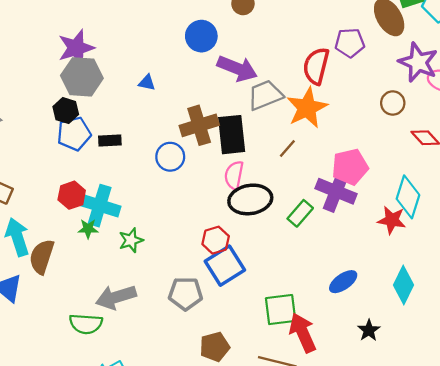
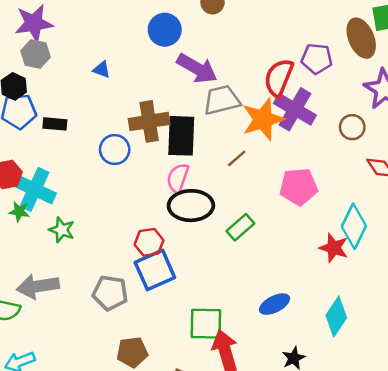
gray hexagon: (82, 77) -> (35, 54), size x0.7
purple cross: (336, 191) -> (295, 109), moved
green star: (131, 240) -> (62, 230), turned 30

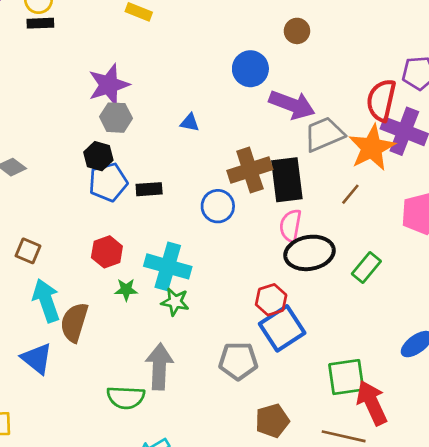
cyan cross: (35, 189) -> (168, 266), moved
gray arrow: (38, 286) -> (159, 367), turned 111

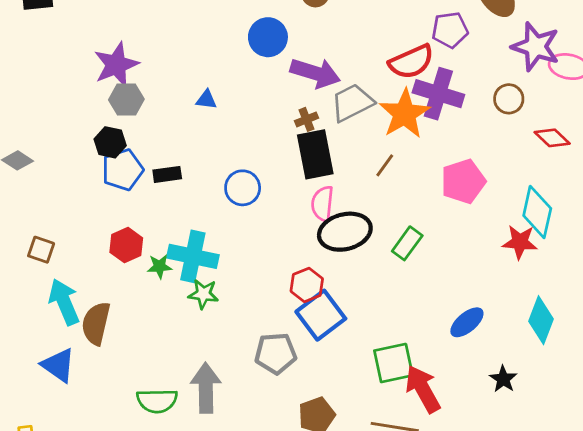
red semicircle: (381, 100) -> (411, 62), turned -123
brown cross: (250, 170) -> (306, 119), moved, size x0.5
green star: (126, 290) -> (160, 266), moved
gray arrow: (159, 367) -> (206, 388), moved

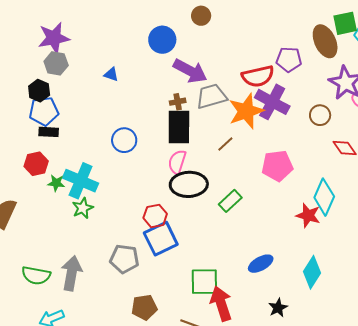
black rectangle: (167, 174) -> (49, 132), moved
green star: (203, 294) -> (83, 208), turned 30

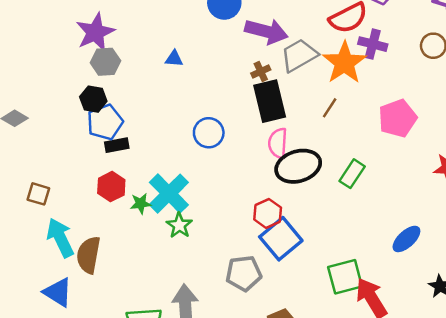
purple cross: (272, 102) -> (373, 44), size x0.7
cyan cross: (81, 181) -> (169, 194), turned 36

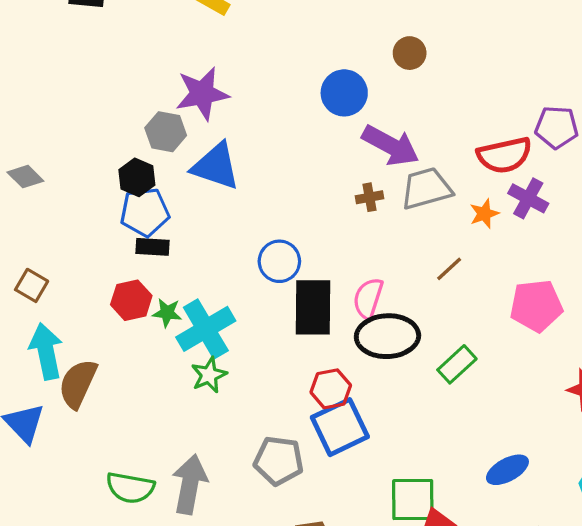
purple star: (95, 32) -> (202, 94), moved
blue triangle: (174, 59) -> (216, 166), moved, size x2.0
orange star: (344, 63) -> (484, 214), size x0.5
black rectangle: (270, 101) -> (313, 307), moved
green star: (141, 204) -> (167, 313), moved

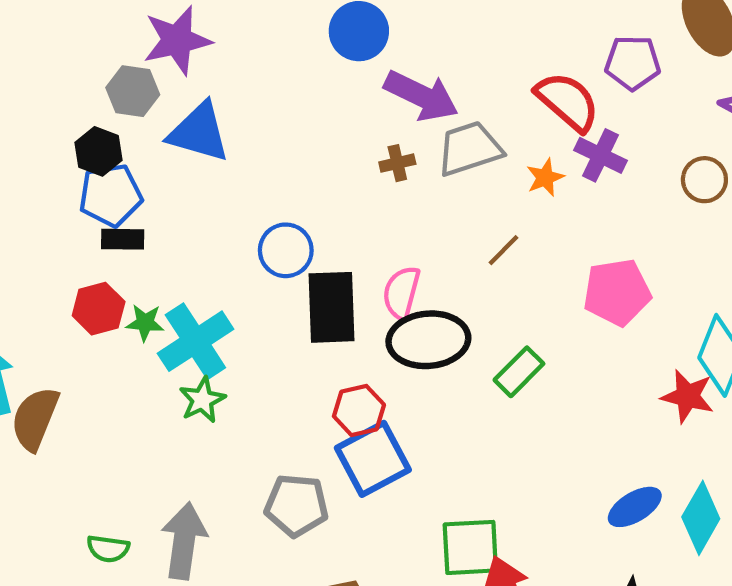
red semicircle: (504, 155) -> (568, 101), turned -124
blue ellipse: (507, 470) -> (635, 507), moved
green semicircle: (130, 488) -> (108, 549), size x0.7

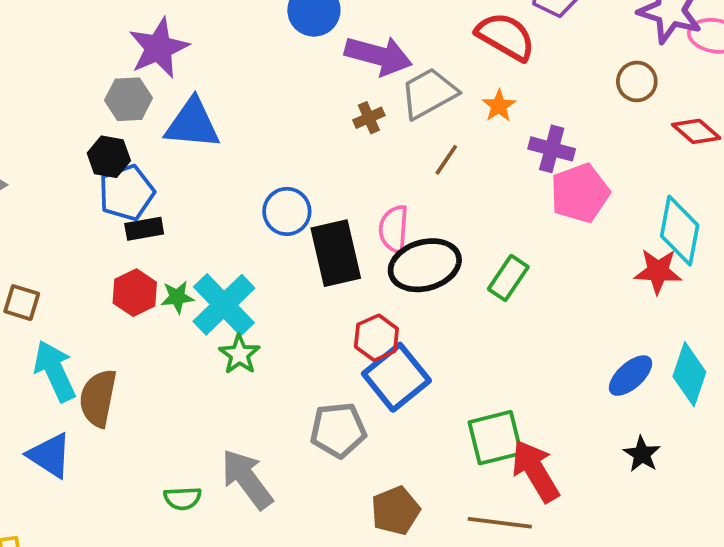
purple cross: (600, 155) -> (552, 149), moved
brown line: (503, 250) -> (446, 160), moved
gray arrow: (184, 541) -> (247, 479), turned -34

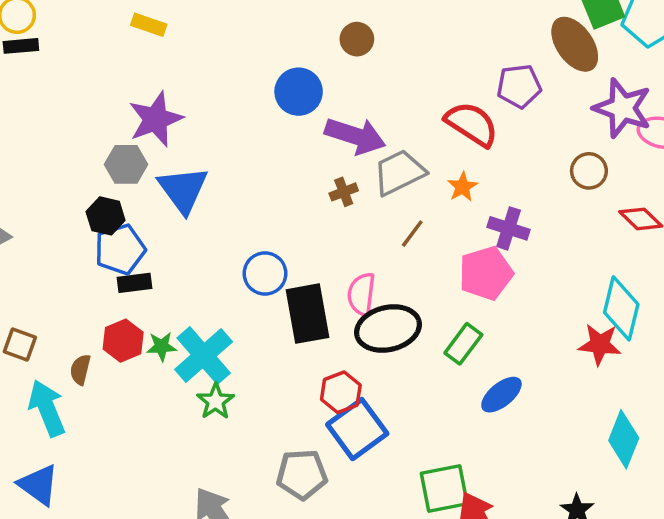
blue triangle: (192, 124) -> (183, 190), turned 46
pink pentagon: (580, 193) -> (486, 273), moved
blue ellipse: (631, 376) -> (501, 395), moved
brown semicircle: (98, 398) -> (80, 370), moved, size x0.6

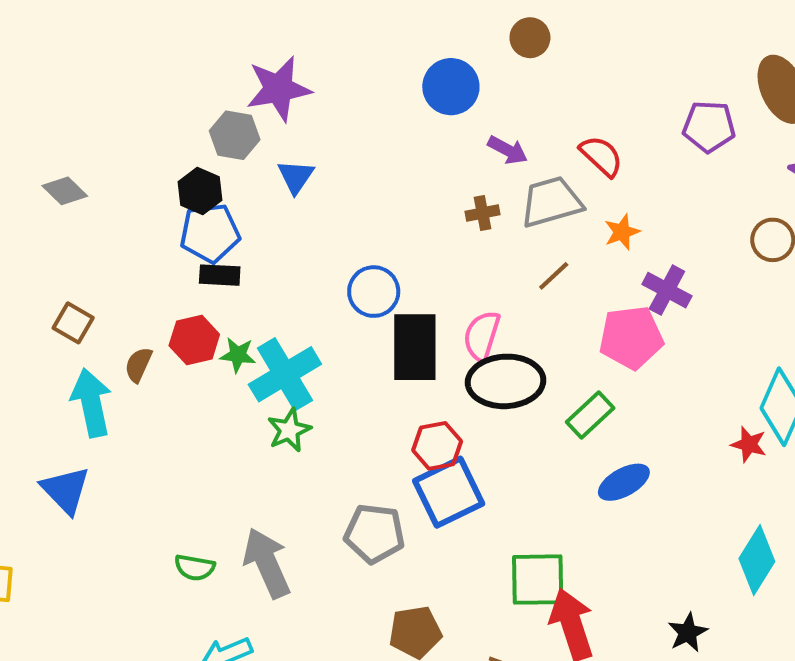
red semicircle: (472, 124) -> (601, 156), moved, size x0.7
purple arrow: (355, 136) -> (508, 150), size x0.6
blue triangle: (183, 190) -> (296, 177), size x0.6
red star: (600, 344) -> (749, 444), size x0.7

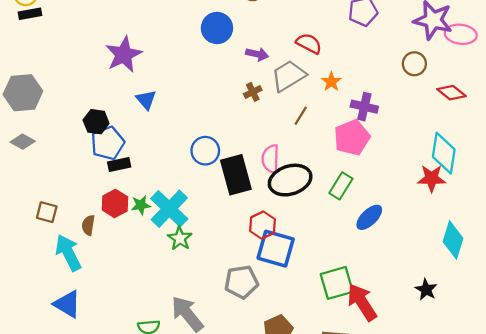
gray hexagon: (235, 135) -> (23, 93), moved, size x1.4
red star: (749, 444) -> (432, 178), size x1.4
blue square: (449, 492) -> (276, 249), turned -33

